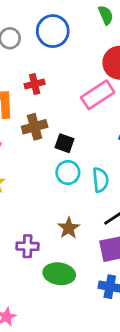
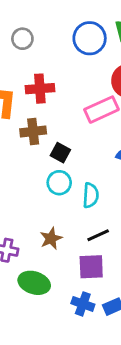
blue circle: (53, 31) -> (90, 38), moved
red cross: (35, 84) -> (40, 89), size x1.4

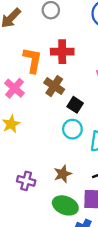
brown cross: (33, 131) -> (54, 86), turned 36
green ellipse: (34, 283) -> (65, 205), moved

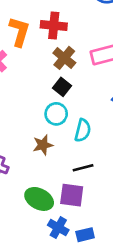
brown cross: (54, 86) -> (64, 58), moved
brown star: (63, 174) -> (43, 145), moved

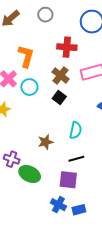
red cross: (54, 25) -> (67, 47), moved
cyan circle: (56, 114) -> (29, 87), moved
green ellipse: (39, 199) -> (30, 174), moved

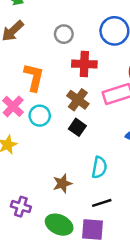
gray circle: (45, 15) -> (64, 34), moved
green ellipse: (30, 174) -> (59, 225), moved

